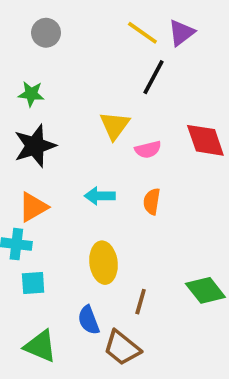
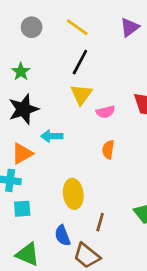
yellow line: (142, 33) -> (77, 27), moved
black line: (154, 77) -> (80, 62), moved
green star: (31, 94) -> (21, 72), turned 30
cyan arrow: (100, 196) -> (52, 136), moved

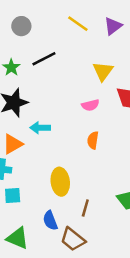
yellow line: (77, 27) -> (78, 24), moved
black line: (80, 62) -> (44, 59), moved, turned 35
yellow triangle: (81, 94) -> (103, 71), moved

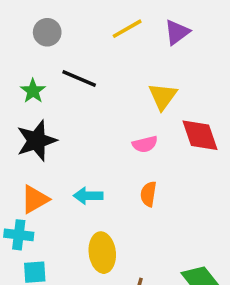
yellow line: (78, 24) -> (127, 29), turned -65
black line: (44, 59) -> (79, 78), turned 50
cyan arrow: (40, 128) -> (88, 196), moved

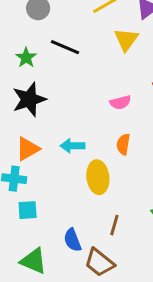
yellow triangle: (163, 96) -> (126, 40), moved
yellow ellipse: (102, 253) -> (98, 177), moved

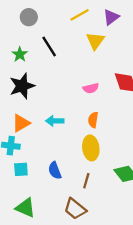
black line: (65, 47) -> (49, 46), turned 35
yellow ellipse: (98, 177) -> (91, 148), moved
blue semicircle: (72, 240) -> (55, 171), moved

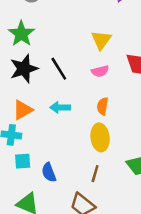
yellow triangle: (95, 41) -> (101, 40), moved
black line: (49, 46) -> (59, 69), moved
green star: (20, 54) -> (21, 34), size x1.5
blue semicircle: (55, 171) -> (49, 172), moved

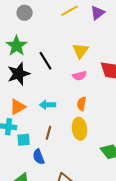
black line: (59, 69) -> (46, 61), moved
cyan square: (23, 161) -> (24, 140), moved
brown line: (95, 174) -> (49, 133), moved

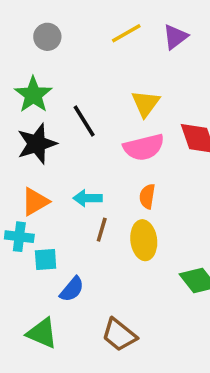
pink semicircle: (80, 76) -> (144, 147), size x1.6
brown line: (49, 133) -> (102, 230), moved
blue semicircle: (39, 157) -> (72, 289), turned -119

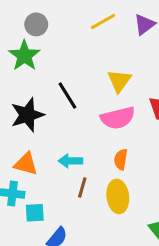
green star: (33, 95) -> (24, 56), moved
orange triangle: (35, 202) -> (26, 164), turned 45

